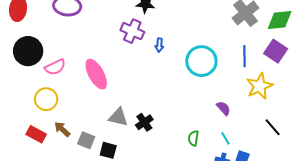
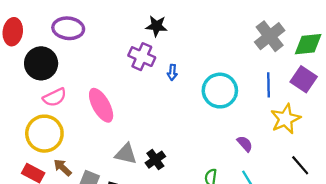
black circle: (28, 51) -> (41, 63), moved
yellow circle: (46, 99) -> (44, 134), size x1.4

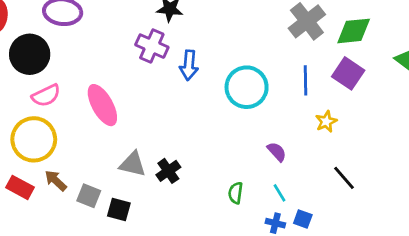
blue arrow: (172, 72) -> (189, 65), size x1.5
yellow star: (285, 119) -> (326, 122), size x0.6

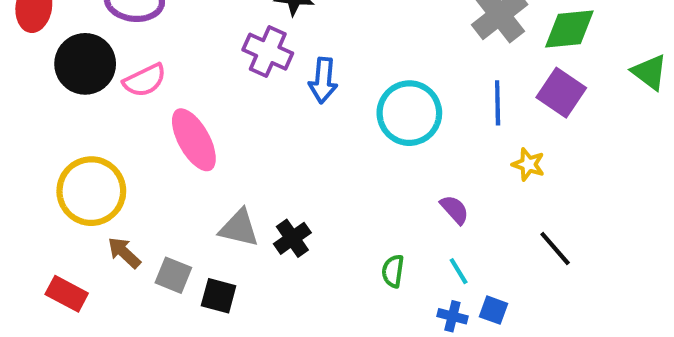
pink semicircle: (46, 95) -> (145, 80), moved
yellow star: (326, 122) -> (528, 164), turned -30
red rectangle: (20, 187) -> (67, 294), moved

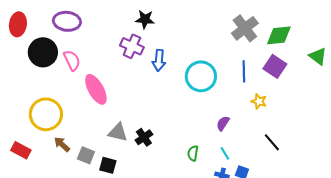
pink semicircle: (145, 80) -> (72, 60), turned -90
purple semicircle: (454, 210) -> (223, 123), turned -105
red rectangle: (67, 294) -> (21, 150), moved

